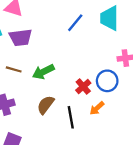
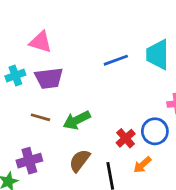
blue line: (75, 23) -> (116, 60), turned 30

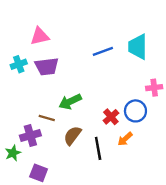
pink triangle: (40, 42) -> (40, 36), turned -30
brown line: (40, 117) -> (47, 118), moved

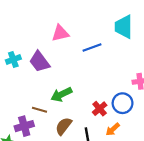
pink triangle: (40, 36) -> (60, 33), moved
cyan trapezoid: (138, 47) -> (124, 27), moved
purple trapezoid: (47, 67) -> (40, 62), turned 60

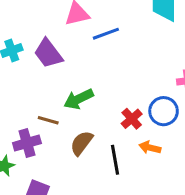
blue line: (92, 47) -> (106, 34), moved
orange arrow: (113, 129) -> (150, 148), turned 56

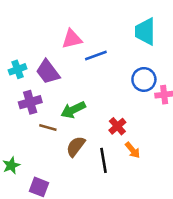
blue circle: (164, 111) -> (144, 79), moved
purple cross: (27, 143) -> (30, 102), moved
orange arrow: (150, 148) -> (133, 150), turned -144

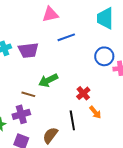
pink triangle: (72, 39) -> (50, 14), moved
purple trapezoid: (48, 72) -> (28, 50), turned -60
purple cross: (30, 102) -> (21, 114), moved
brown semicircle: (76, 146) -> (50, 135), moved

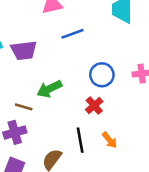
blue circle: (104, 56) -> (102, 75), moved
orange arrow: (95, 112) -> (110, 140), moved

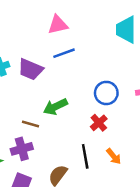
blue line: (72, 34) -> (64, 53), moved
purple trapezoid: (24, 50) -> (30, 69), turned 30

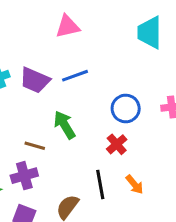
blue line: (64, 53) -> (75, 76), moved
green arrow: (55, 107) -> (65, 125), turned 85

